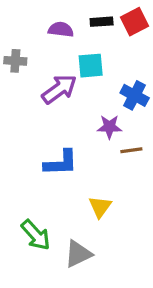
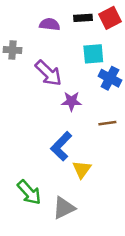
cyan square: (91, 66) -> (93, 54), moved
purple arrow: (59, 89) -> (48, 73), turned 80
purple star: (109, 127) -> (71, 101), moved
blue L-shape: (61, 163) -> (61, 146), moved, turned 136

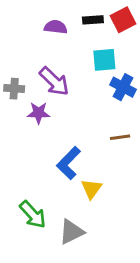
gray cross: (12, 50) -> (14, 89), moved
purple star: (71, 101) -> (39, 113), moved

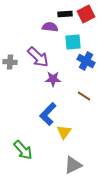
purple semicircle: (56, 27) -> (50, 27), moved
purple star: (39, 113) -> (53, 79), moved
brown line: (120, 137) -> (84, 96), turned 40
gray triangle: (71, 232) -> (73, 165), moved

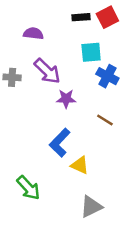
purple semicircle: (50, 27) -> (33, 33), moved
yellow triangle: (64, 132) -> (80, 165), turned -42

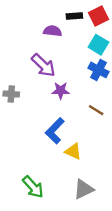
purple semicircle: (33, 33) -> (53, 31), moved
cyan square: (91, 52) -> (98, 45), moved, turned 36
gray cross: (12, 77) -> (11, 94), moved
green arrow: (28, 188) -> (33, 187), moved

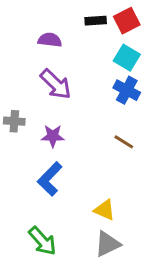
purple semicircle: (53, 31) -> (50, 40), moved
purple star: (61, 91) -> (53, 136), moved
blue L-shape: (55, 131) -> (50, 179), moved
yellow triangle: (73, 151) -> (105, 210), moved

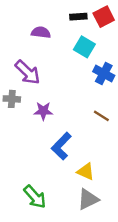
cyan square: (127, 58) -> (84, 47), moved
purple arrow: (56, 84) -> (28, 72), moved
blue L-shape: (50, 179) -> (61, 146), moved

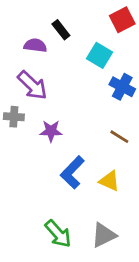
black rectangle: (78, 17) -> (61, 30), moved, turned 56
purple semicircle: (41, 32) -> (35, 45), moved
yellow triangle: (86, 171) -> (109, 181), moved
green arrow: (35, 197) -> (58, 234), moved

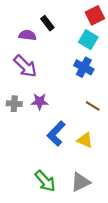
cyan square: (99, 55) -> (88, 40), moved
blue cross: (122, 87) -> (84, 67), moved
gray cross: (14, 117) -> (14, 104), moved

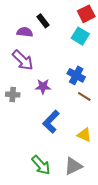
blue cross: (84, 67) -> (76, 75), moved
purple star: (40, 102) -> (43, 86), moved
yellow triangle: (85, 140) -> (84, 135), moved

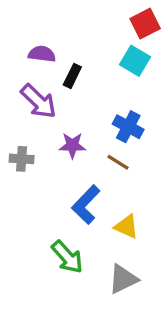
black rectangle: (43, 21) -> (72, 76), moved, turned 64
brown line: (84, 97) -> (118, 162), moved
yellow triangle: (84, 135) -> (126, 227), moved
green arrow: (41, 165) -> (67, 257), moved

